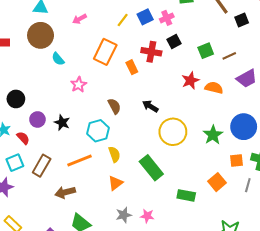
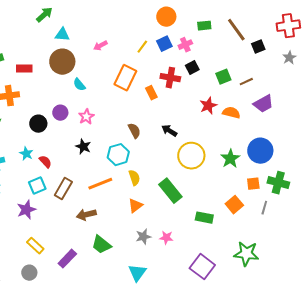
pink star: (78, 85) -> (86, 117), moved
purple circle: (37, 119) -> (60, 113), moved

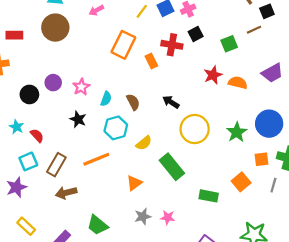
brown line: (246, 82) -> (254, 30), moved
cyan semicircle: (79, 85) -> (106, 99), moved, turned -120
yellow semicircle: (134, 178) -> (144, 143), moved, turned 70
brown arrow: (86, 215) -> (66, 193), moved

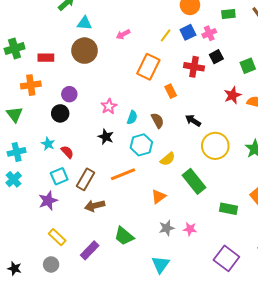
orange rectangle: (151, 61) -> (171, 91), moved
purple circle: (53, 83) -> (69, 94), moved

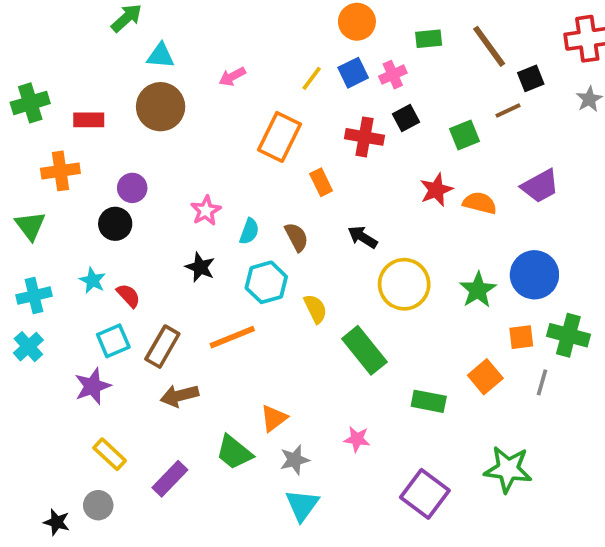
yellow semicircle: (168, 159) -> (315, 309), turned -77
orange triangle: (159, 197) -> (274, 418), moved
gray star: (167, 228) -> (295, 460), moved
black star: (15, 269) -> (57, 522), moved

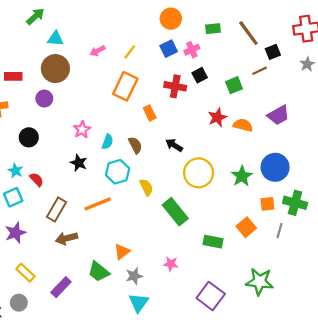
yellow line: (312, 78) -> (130, 52), moved
purple circle: (132, 188) -> (44, 99), moved
cyan square: (113, 341) -> (13, 197), moved

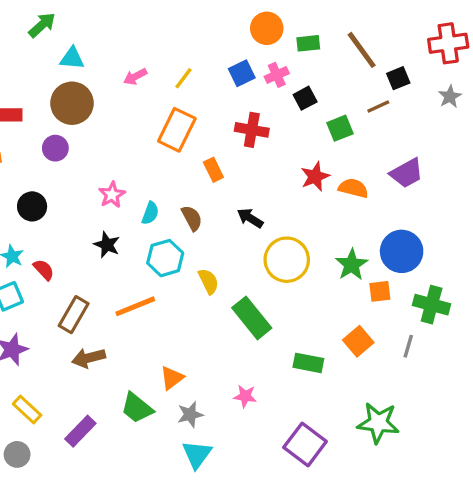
orange circle: (171, 19) -> (267, 28), moved
black square: (200, 75) -> (305, 98), moved
orange square: (267, 204) -> (380, 291), moved

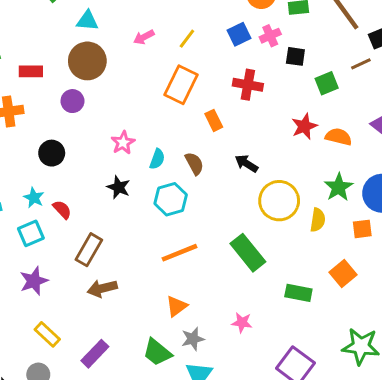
black square: (305, 98) -> (295, 56), turned 36
green star: (352, 265) -> (339, 187), moved
yellow semicircle: (208, 281) -> (318, 220), moved, turned 35
orange line: (135, 306) -> (179, 253), moved
green trapezoid: (137, 408) -> (157, 352), moved

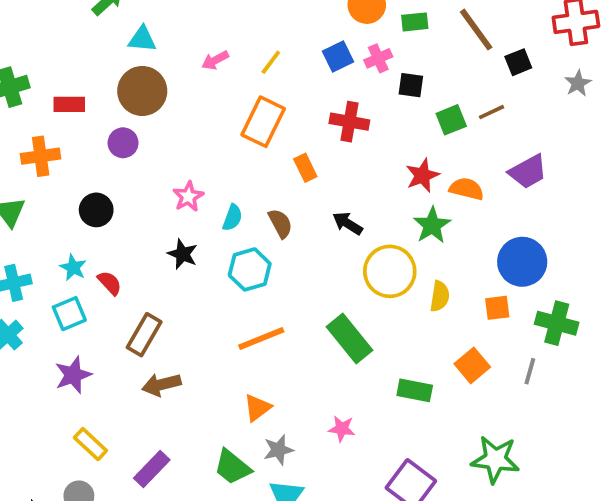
brown line: (361, 64) -> (491, 112), moved
green star: (339, 187) -> (432, 225), moved

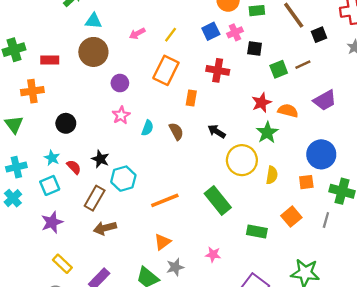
purple circle: (123, 143) -> (120, 83), moved
orange rectangle: (305, 168) -> (191, 98), turned 35
black star: (183, 254) -> (100, 159), moved
cyan hexagon: (250, 269) -> (123, 179), moved

